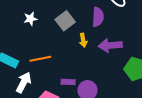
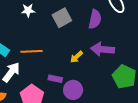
yellow arrow: (83, 40) -> (76, 57), moved, turned 48

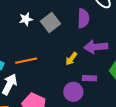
white star: (28, 10) -> (26, 19), moved
purple rectangle: (55, 79) -> (89, 78), moved

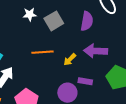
orange line: (26, 61) -> (43, 52), moved

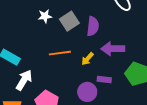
purple semicircle: (87, 21) -> (93, 26), moved

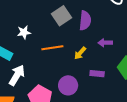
white star: (45, 16) -> (24, 32), moved
purple arrow: (113, 49) -> (105, 43), size x0.6
purple circle: (87, 92) -> (68, 85), moved

